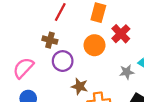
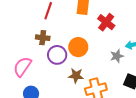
orange circle: (95, 45) -> (78, 47), moved

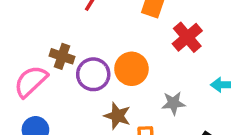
brown cross: (43, 38) -> (62, 56), moved
gray star: (117, 56) -> (173, 103), moved

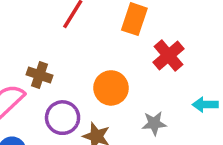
purple circle: (93, 74) -> (63, 118), moved

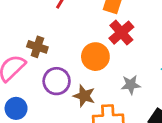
red cross: (169, 56) -> (121, 33), moved

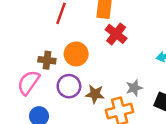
orange circle: (95, 57) -> (76, 54), moved
gray star: (131, 85) -> (134, 88), moved

